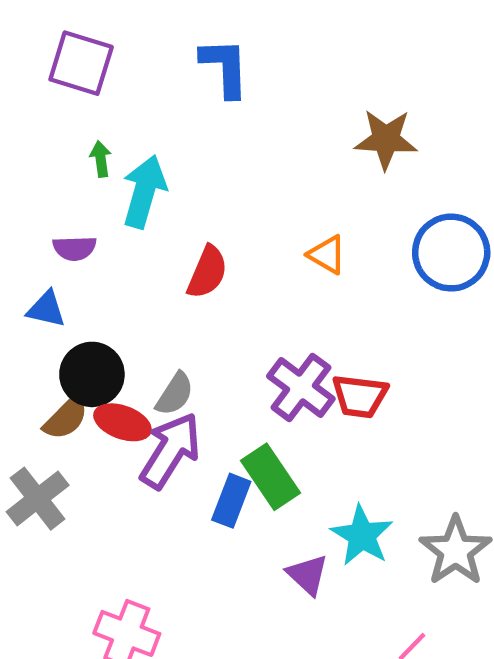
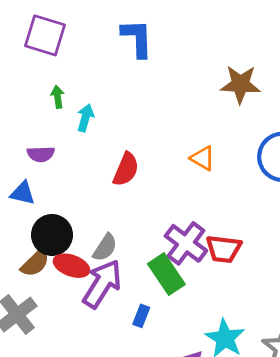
cyan arrow: (144, 192) -> (85, 118), size x0.6
green rectangle: (270, 477) -> (166, 274), moved
blue rectangle: (231, 501) -> (141, 316), size x0.7

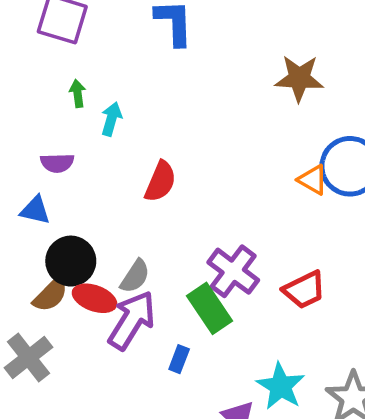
orange triangle: (203, 158) -> (313, 180), moved
red trapezoid: (224, 249) -> (304, 290), moved, turned -33

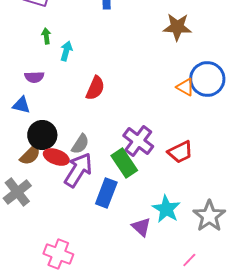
blue rectangle: (179, 359) -> (106, 193), size x1.8

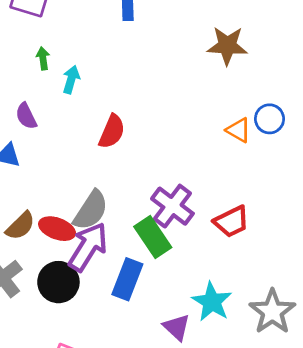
purple semicircle: (34, 77) -> (26, 116), turned 66
blue circle: (207, 79) -> (269, 119), size x0.6
black circle: (42, 135) -> (58, 282), moved
gray semicircle: (80, 144) -> (91, 210), size x1.4

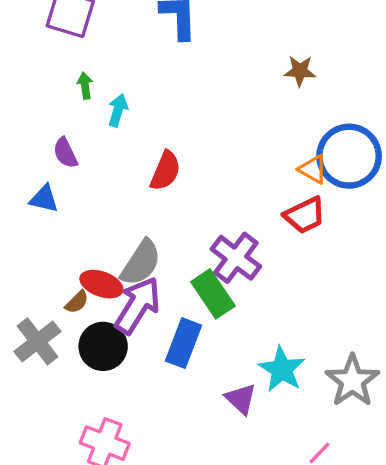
brown star: (227, 46) -> (300, 71), size x0.7
blue circle: (269, 119) -> (349, 156), size x1.8
red trapezoid: (232, 222) -> (305, 215), moved
brown semicircle: (20, 226) -> (77, 302), moved, size x0.7

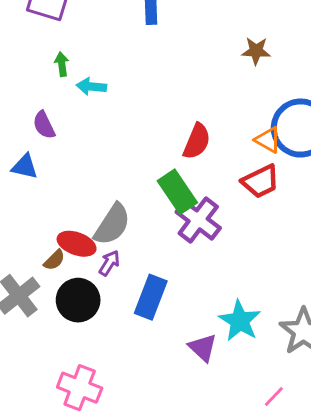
cyan arrow: (118, 110) -> (91, 86), turned -100
red semicircle: (165, 171) -> (197, 141), moved
green rectangle: (213, 294) -> (177, 192), moved
purple arrow: (138, 305) -> (109, 263), size x0.5

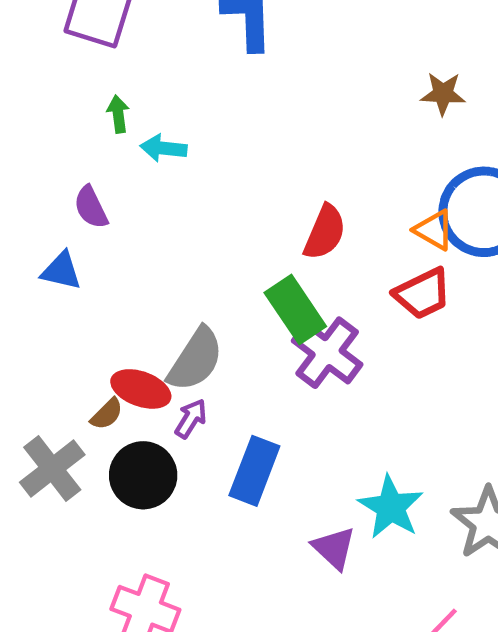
brown star: (256, 51) -> (443, 94), moved

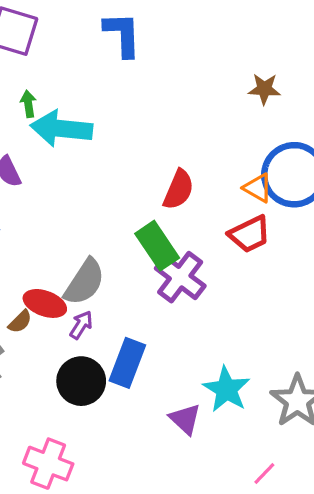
cyan arrow: (164, 148) -> (61, 129), size x1.8
black circle: (143, 475) -> (81, 381), moved

